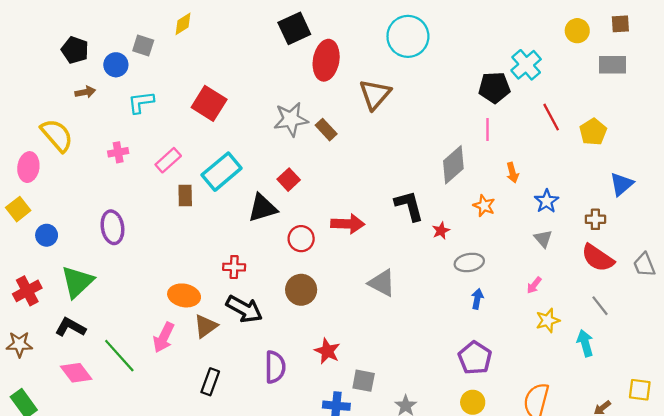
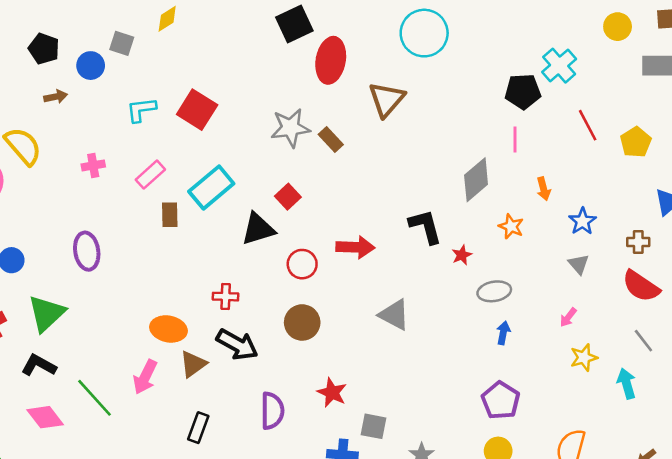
cyan L-shape: (141, 102) -> (141, 110), moved

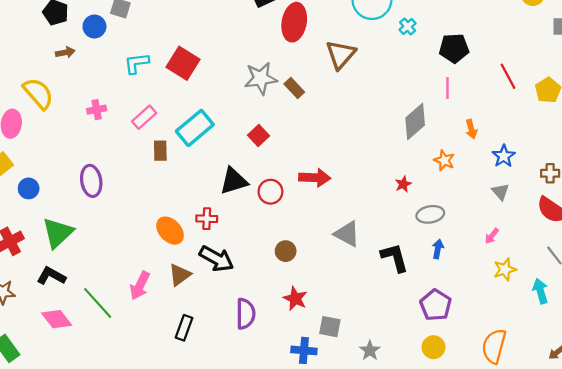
cyan cross: (559, 66) -> (408, 26), moved, size x0.6
black L-shape: (425, 226) -> (395, 258), moved
black triangle: (258, 229) -> (234, 181), moved
brown circle: (302, 322) -> (286, 251), moved, size x0.7
orange ellipse: (168, 329) -> (170, 231), moved, turned 36

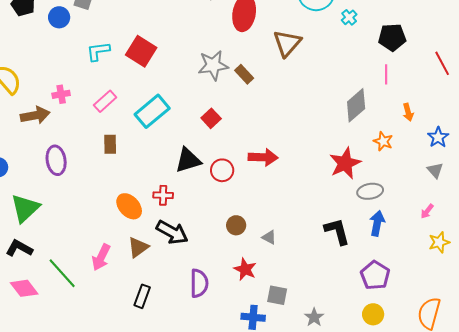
brown arrow: (65, 52) -> (35, 115), moved, size x1.6
brown rectangle: (160, 151) -> (110, 144), moved
red star: (403, 184) -> (345, 163), size x2.0
gray triangle: (347, 234) -> (269, 237), moved, size x0.6
blue arrow: (438, 249) -> (377, 223), size x1.4

